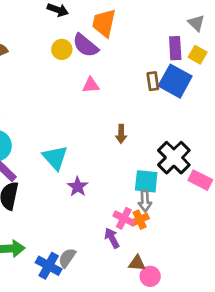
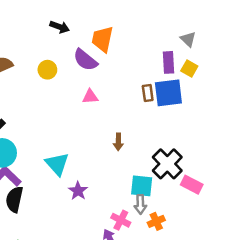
yellow circle: (62, 49) -> (47, 70), moved
blue square: (175, 81) -> (168, 93), turned -36
orange cross: (140, 220) -> (156, 221), moved

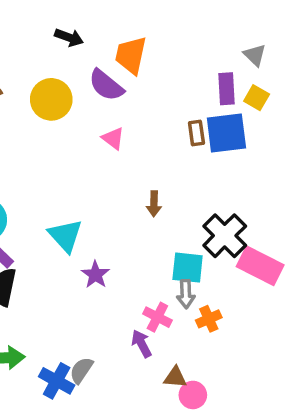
yellow circle: (47, 70) -> (51, 99), size x1.5
pink triangle: (90, 97) -> (113, 138), turned 42
pink rectangle: (192, 185) -> (260, 266), size x1.4

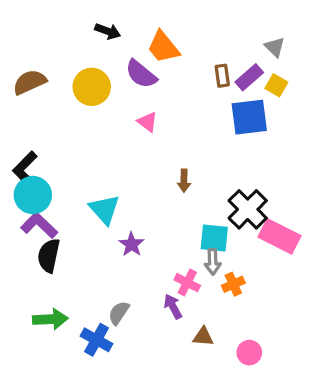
orange trapezoid: (131, 55) -> (163, 47), turned -51
purple rectangle: (226, 89) -> (249, 77), turned 52
brown rectangle: (196, 133) -> (222, 76), moved
gray semicircle: (81, 370) -> (119, 313), moved
pink circle: (193, 395) -> (249, 353), moved

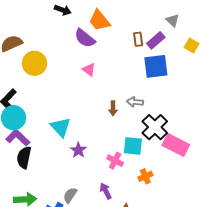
yellow square: (276, 85) -> (191, 46), moved
yellow circle: (92, 87) -> (35, 63), moved
gray arrow: (213, 262) -> (135, 102), moved, turned 98
pink cross: (187, 283) -> (115, 161), moved

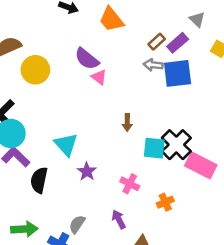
purple semicircle: (85, 38) -> (87, 59), moved
brown rectangle: (138, 39) -> (157, 42), turned 56
gray arrow: (135, 102) -> (153, 65), moved
cyan square: (133, 146) -> (154, 148), moved
black semicircle: (24, 157) -> (39, 180), moved

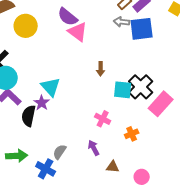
pink triangle: (99, 77) -> (78, 32), size x1.5
pink rectangle: (201, 165) -> (161, 104), turned -75
purple star: (87, 171) -> (42, 103), moved

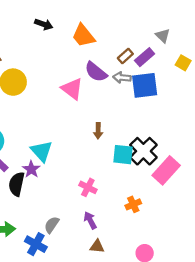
purple semicircle: (68, 17) -> (96, 72), moved
pink cross: (103, 119) -> (88, 187), moved
brown triangle: (113, 167) -> (97, 246), moved

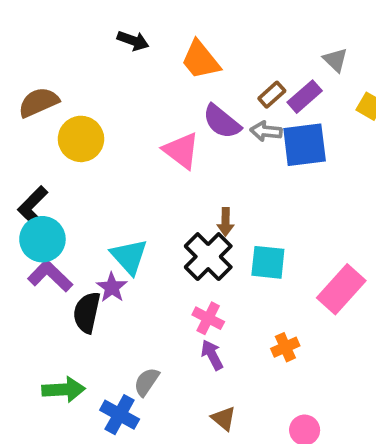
black cross: (143, 151) -> (208, 257), moved
purple arrow: (90, 220) -> (212, 355), moved
brown triangle: (97, 246) -> (224, 418), turned 35

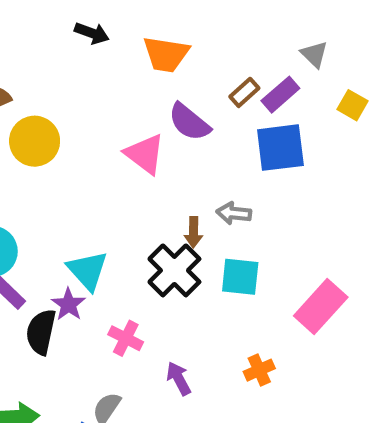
orange trapezoid: (200, 60) -> (166, 54), turned -42
gray arrow: (266, 131) -> (234, 213), moved
pink cross: (208, 318) -> (126, 338), moved

